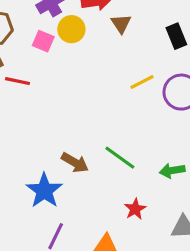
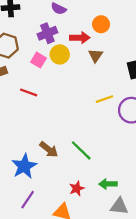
red line: (17, 81) -> (29, 92), moved
green arrow: (172, 171) -> (108, 184), moved
red star: (135, 209) -> (77, 188), moved

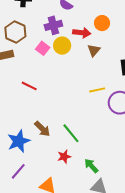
red line: (29, 92) -> (29, 86), moved
green arrow: (108, 184) -> (91, 166), turned 42
red star: (77, 188) -> (64, 157), moved

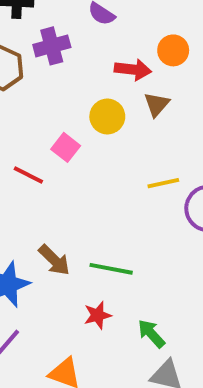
purple cross: (53, 25) -> (52, 46), moved
yellow circle: (62, 46) -> (107, 116), moved
pink square: (43, 48) -> (66, 147), moved
green line: (71, 133) -> (111, 269), turned -40

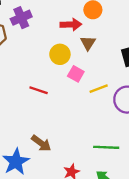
pink square: (66, 147) -> (76, 74), moved
red line: (28, 175) -> (39, 90), moved
green line: (111, 269) -> (106, 147), moved

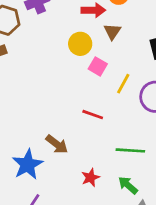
yellow line: (99, 89) -> (123, 84), turned -42
red line: (39, 90) -> (93, 115), moved

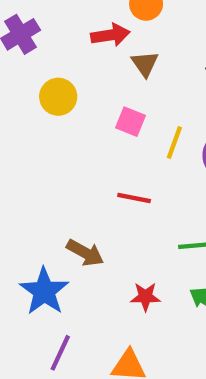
yellow circle: (80, 44) -> (58, 97), moved
red star: (90, 177) -> (145, 297), turned 30

